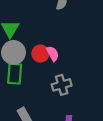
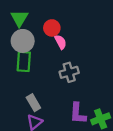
red circle: (40, 54) -> (52, 28), moved

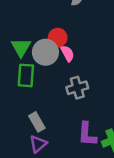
green triangle: (19, 18) -> (21, 47), moved
gray circle: (23, 41) -> (45, 52), moved

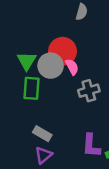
red circle: (58, 38) -> (63, 51), size x1.5
gray cross: (77, 88) -> (89, 91), moved
gray rectangle: (37, 122) -> (42, 134), turned -30

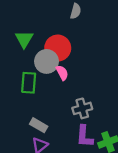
green triangle: (27, 61) -> (24, 39), moved
pink semicircle: (72, 67) -> (62, 73), moved
gray cross: (89, 91) -> (82, 108), moved

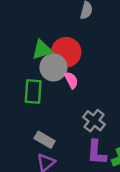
green triangle: (24, 39) -> (42, 50), moved, turned 42
gray cross: (82, 108) -> (94, 121), turned -36

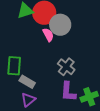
gray circle: (53, 67) -> (60, 25), moved
green rectangle: (33, 92) -> (14, 66), moved

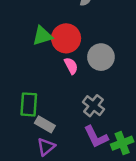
gray circle: (60, 25) -> (101, 57), moved
purple L-shape: (68, 92) -> (96, 137), turned -30

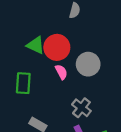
green triangle: (42, 36) -> (36, 45), turned 42
green rectangle: (29, 104) -> (23, 83), moved

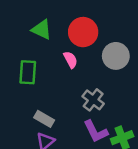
red circle: (57, 47) -> (83, 32), moved
gray circle: (88, 64) -> (116, 56), moved

